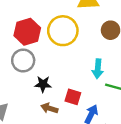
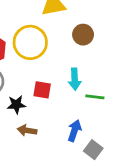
red square: (73, 97) -> (42, 90), moved

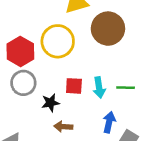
brown circle: (83, 35) -> (108, 29), size x1.6
cyan arrow: (75, 79) -> (99, 87), moved

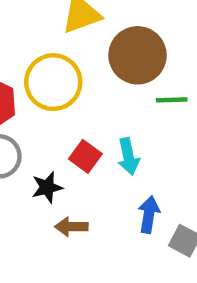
red square: (74, 86) -> (85, 156), turned 36
green line: (126, 88) -> (172, 100), moved

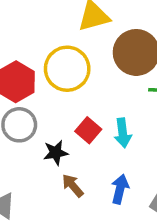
blue arrow: (149, 215) -> (120, 189), moved
brown arrow: (71, 227) -> (73, 186), turned 45

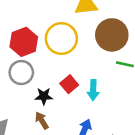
brown arrow: (73, 186) -> (42, 121), moved

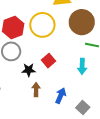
cyan arrow: (93, 90) -> (82, 66), moved
brown arrow: (42, 121) -> (36, 90), moved, turned 32

